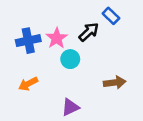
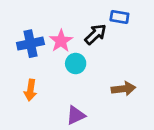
blue rectangle: (111, 16) -> (119, 17), turned -35
orange arrow: (28, 84) -> (30, 90), turned -54

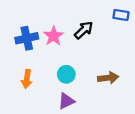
blue rectangle: (119, 17) -> (121, 15), moved
cyan circle: (76, 63) -> (66, 74), moved

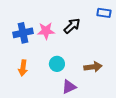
pink star: (53, 36) -> (46, 31), turned 30
purple triangle: (66, 101) -> (69, 87), moved

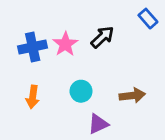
blue rectangle: (104, 13) -> (148, 19), turned 40
pink star: (46, 31) -> (65, 44), turned -30

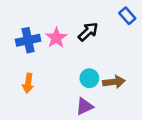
cyan circle: (81, 91) -> (89, 78), moved

